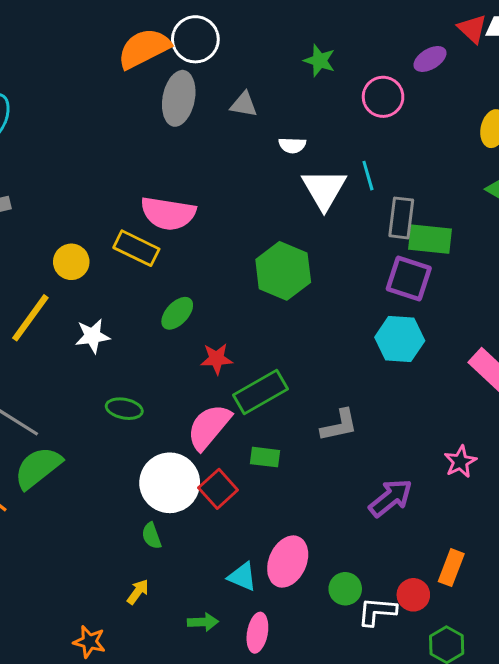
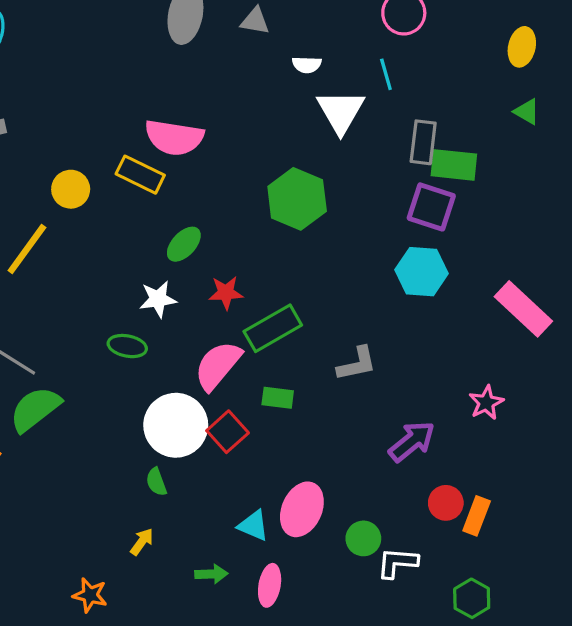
cyan line: (368, 176) -> (386, 74), moved
white star: (92, 336) -> (158, 299), moved
red circle: (413, 595) -> (446, 503), moved

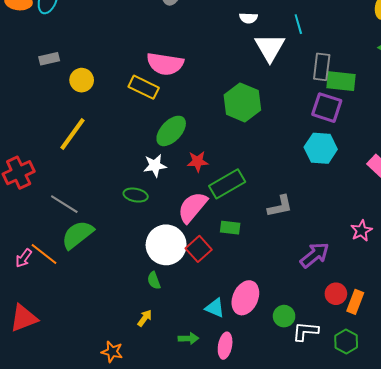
yellow circle: (71, 189) -> (82, 80), moved
green ellipse: (184, 244) -> (171, 131), size x1.4
green hexagon: (472, 598) -> (346, 342), moved

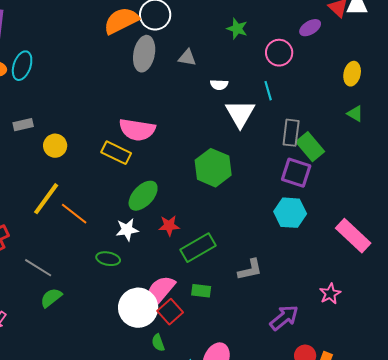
green rectangle: (341, 81) -> (310, 147), turned 44
pink semicircle: (193, 207) -> (160, 291), moved
green semicircle: (78, 235) -> (51, 298), size x0.7
orange line: (44, 254) -> (74, 214), moved
green semicircle: (154, 280) -> (158, 343), moved

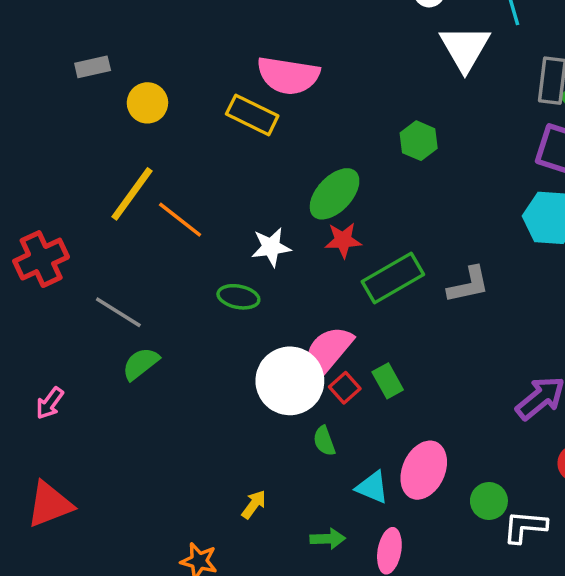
green hexagon: (213, 168) -> (419, 141), size x0.6
green ellipse: (143, 196) -> (335, 194), moved
gray L-shape: (250, 270) -> (468, 285), moved
green rectangle: (201, 291) -> (388, 381), moved, turned 54
red square: (170, 312) -> (345, 388), size x0.7

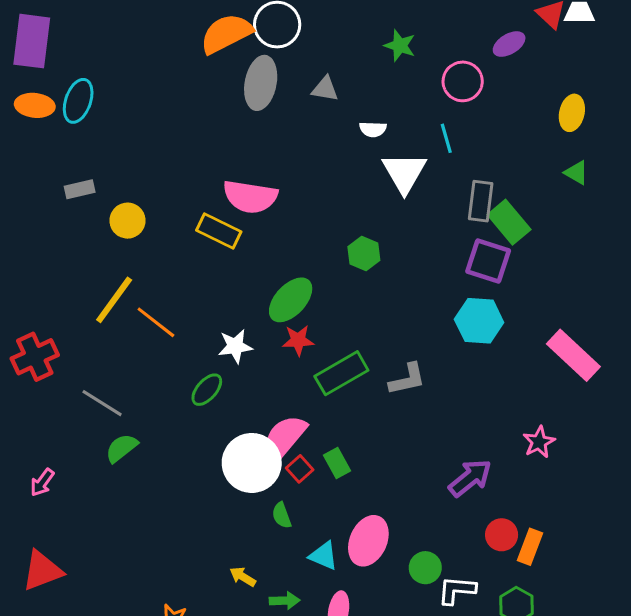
green ellipse: (238, 297) -> (207, 390), turned -60
yellow arrow: (254, 504) -> (243, 577), moved, turned -95

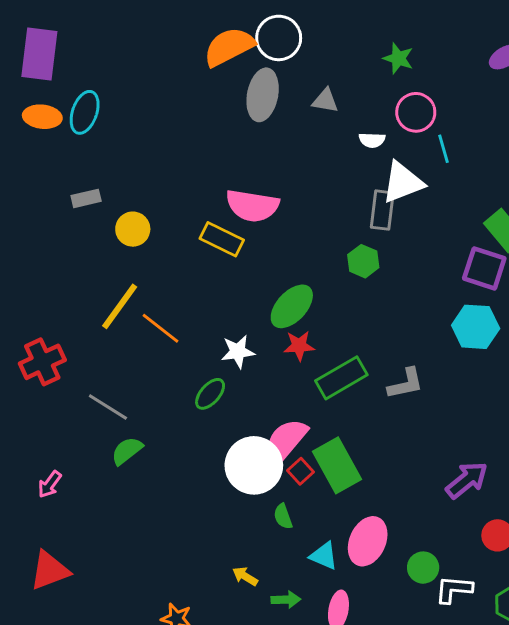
pink circle: (463, 81) -> (416, 112), moved
white triangle: (404, 173) -> (403, 182), turned 39
gray rectangle: (481, 201) -> (382, 210), moved
green rectangle: (337, 463) -> (337, 465), size x1.8

